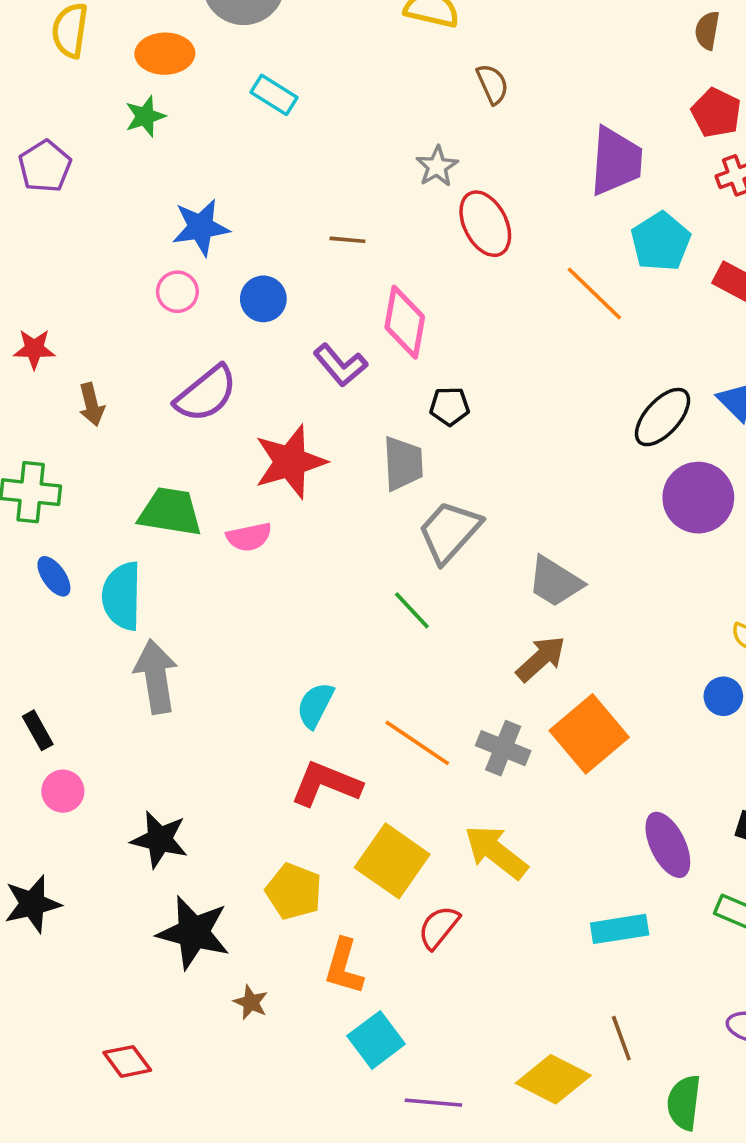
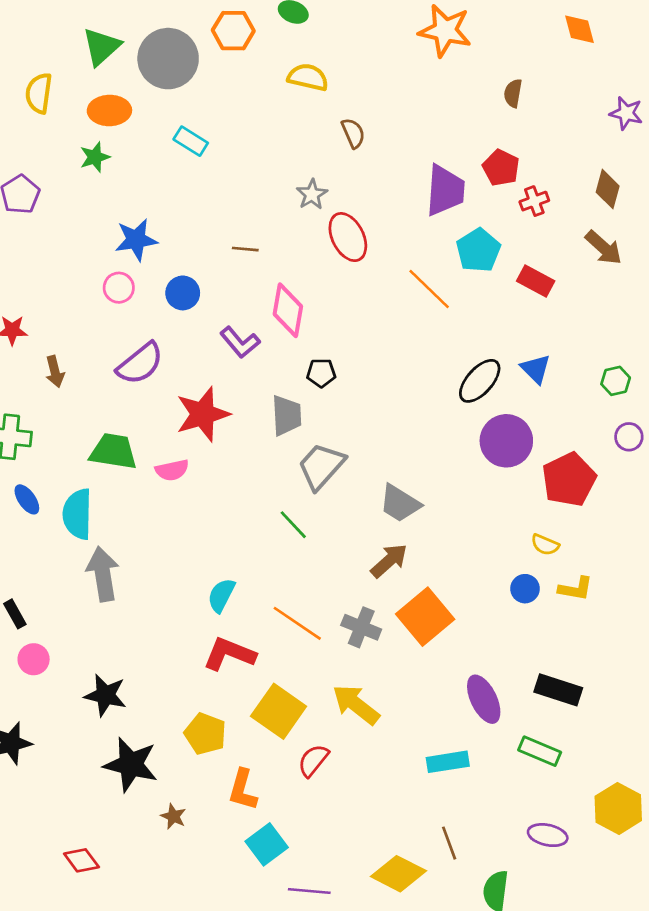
red pentagon: (716, 113) -> (501, 168), moved

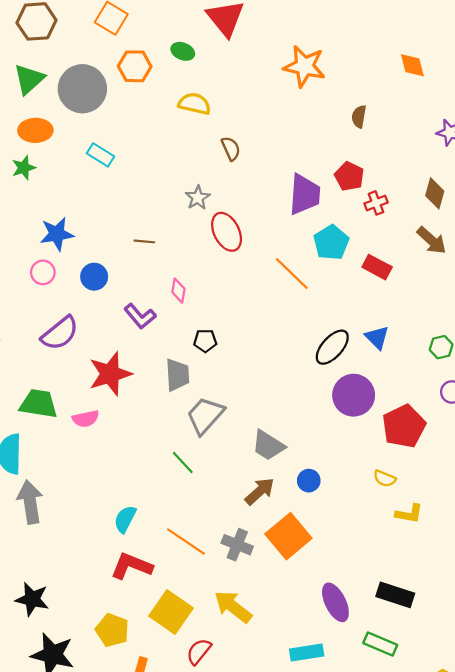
pink diamond: (288, 310) -> (178, 291), size x0.6
blue circle: (525, 589) -> (309, 481), moved

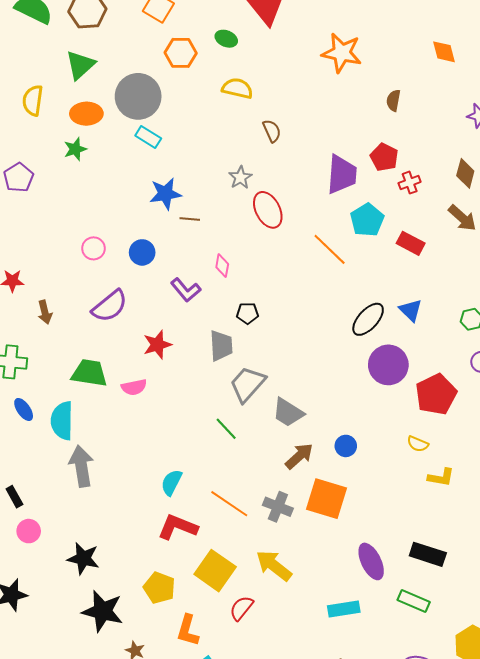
gray circle: (82, 89) -> (138, 96), moved
blue star: (57, 234) -> (165, 194), moved
red star: (110, 374) -> (157, 345), size x0.7
gray trapezoid: (268, 445) -> (288, 413), moved
orange square: (288, 536) -> (327, 499), turned -33

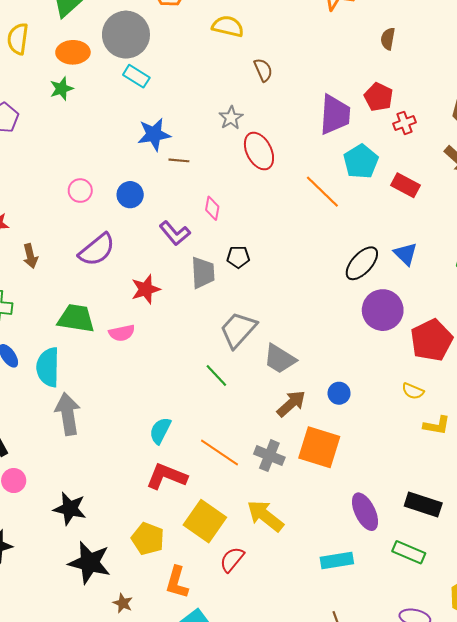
gray trapezoid: (221, 346) -> (203, 273), moved

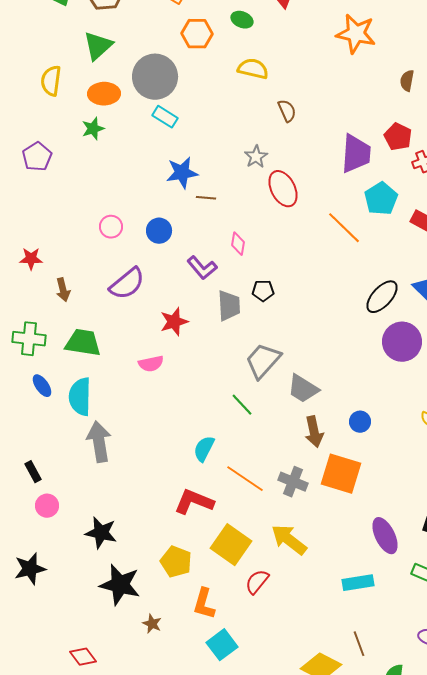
green trapezoid: (76, 318) -> (83, 343), moved
brown arrow: (291, 404) -> (314, 432), turned 120
cyan semicircle: (160, 431) -> (204, 449), moved

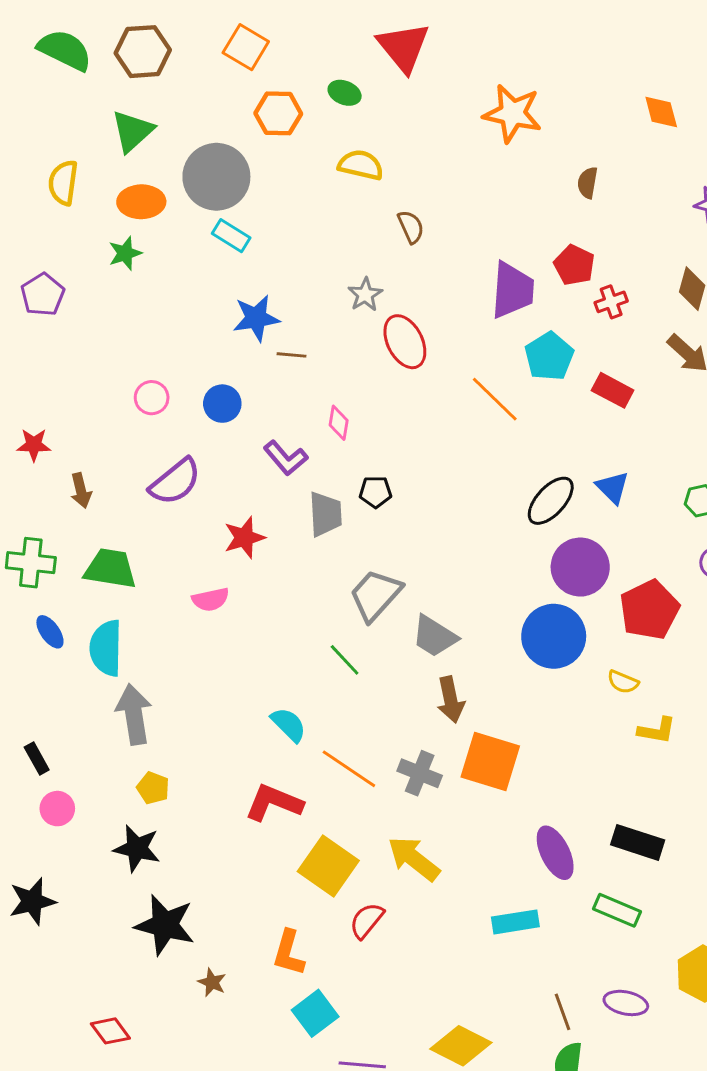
blue circle: (360, 422) -> (554, 636), moved, size x2.0
cyan semicircle: (204, 449) -> (289, 725), turned 108
yellow pentagon: (176, 562) -> (153, 788), moved, size x0.7
brown line: (359, 644) -> (563, 1012), moved

